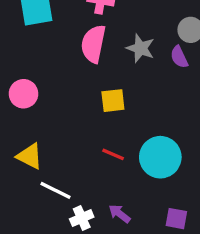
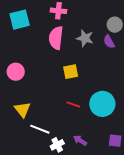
yellow triangle: (30, 156) -> (22, 110), turned 30

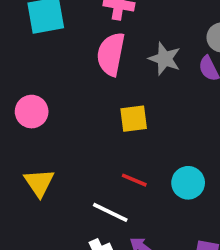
cyan circle: (102, 104) -> (188, 183), size x0.7
white line: (40, 129) -> (110, 212), moved

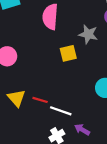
gray star: (165, 59) -> (88, 34), moved
red line: (134, 180) -> (40, 100), moved

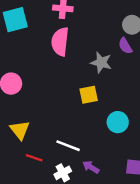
yellow square: (68, 53) -> (89, 95), moved
red line: (40, 100) -> (34, 158), moved

